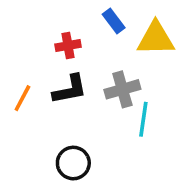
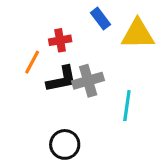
gray cross: (122, 89) -> (88, 81), moved
orange line: (22, 98) -> (32, 62), moved

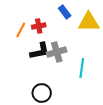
orange line: (32, 62) -> (21, 30), moved

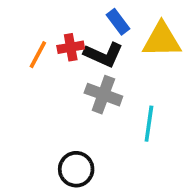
black L-shape: (40, 51) -> (103, 55), moved, turned 35
gray cross: (57, 52) -> (103, 95), turned 36

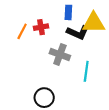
blue rectangle: (118, 22) -> (68, 12), turned 40
black L-shape: (103, 55) -> (78, 32), moved

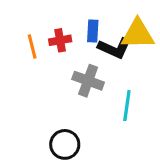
blue rectangle: (68, 12) -> (93, 31), moved
orange line: (22, 31) -> (32, 47), turned -42

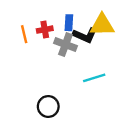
gray cross: (88, 81) -> (65, 44), moved
cyan line: (127, 106) -> (94, 78), turned 65

